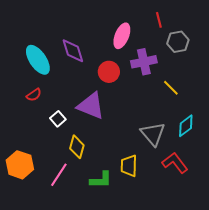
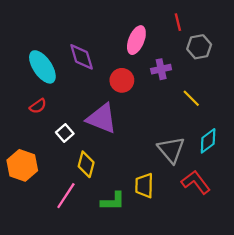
purple cross: (144, 62) -> (161, 69), size x0.7
orange hexagon: (20, 165) -> (22, 165), moved

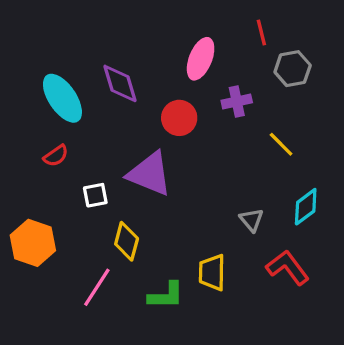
white square: (65, 133) -> (95, 195), turned 30
gray triangle: (171, 150) -> (251, 220), size x0.6

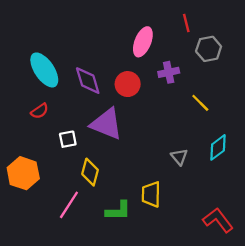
purple diamond: (120, 83) -> (88, 81), moved
red L-shape: (288, 268) -> (218, 220), moved

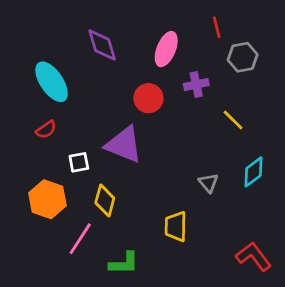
purple diamond: (88, 81) -> (102, 45), moved
orange hexagon: (23, 173) -> (47, 199), moved
green L-shape: (118, 211) -> (124, 263), moved

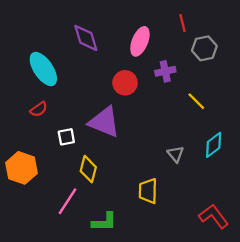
orange hexagon: (47, 199) -> (21, 168), moved

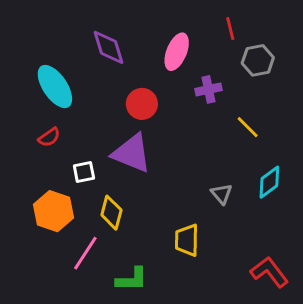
red circle: (125, 83) -> (142, 104), moved
orange hexagon: (21, 168) -> (53, 211), moved

